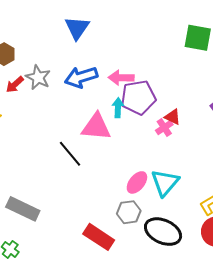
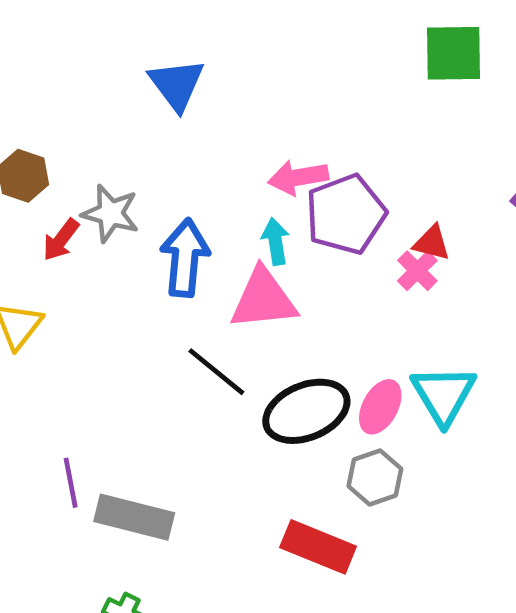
blue arrow: (81, 77) -> (185, 258), moved, turned 124
cyan arrow: (118, 108) -> (275, 241), moved
black ellipse: (163, 232) -> (306, 411), moved, turned -36

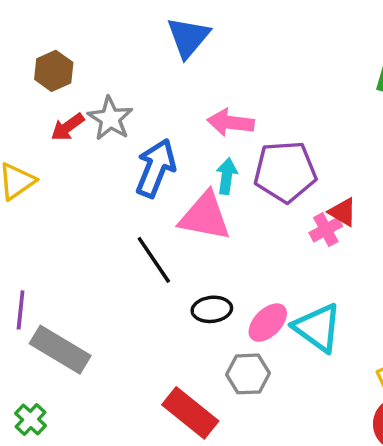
pink arrow: (298, 177) -> (231, 123), moved
cyan triangle: (444, 395) -> (318, 328), turned -40
black ellipse: (306, 411) -> (212, 309), size x0.6

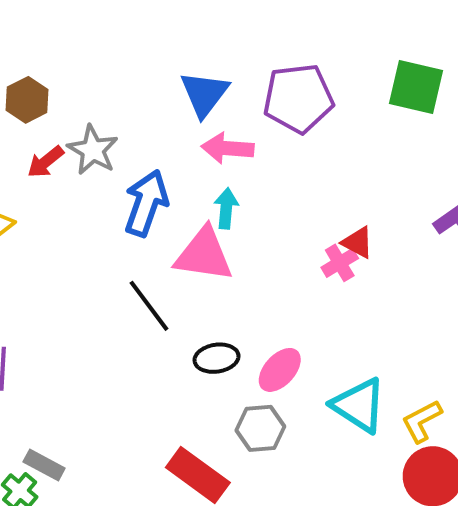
blue triangle: (188, 37) -> (204, 94), moved
purple pentagon: (285, 172) -> (298, 98), moved
cyan triangle: (318, 328) -> (359, 405), moved
gray rectangle: (60, 350) -> (44, 465), moved, size x0.6

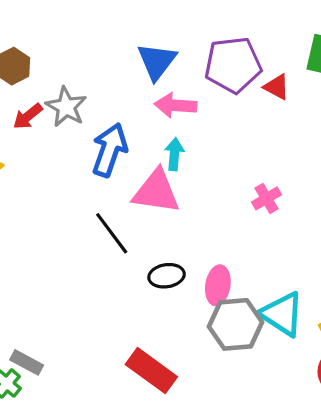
red triangle: (358, 242) -> (277, 87), moved
pink ellipse: (280, 370) -> (218, 285), turned -33
gray hexagon: (260, 428) -> (235, 324), moved, size x1.4

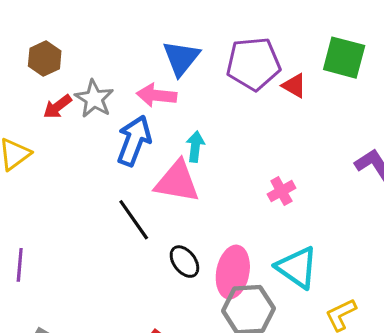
pink arrow: (176, 105) -> (157, 95), moved
black ellipse: (167, 276) -> (184, 262), turned 60
pink ellipse: (218, 285) -> (233, 272), size x1.4
cyan triangle: (282, 314) -> (297, 267), moved

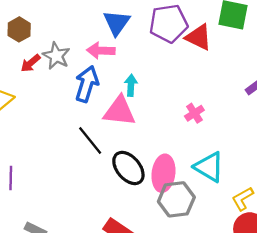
red triangle: (294, 86) -> (199, 37), size x1.5
black ellipse: (184, 262) -> (128, 168), size x1.5

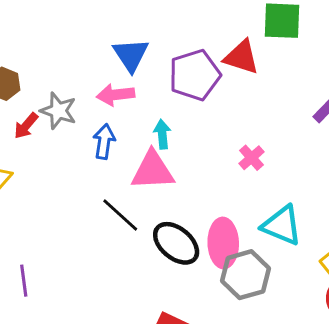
purple pentagon: (169, 23) -> (195, 75), moved
blue arrow: (87, 84) -> (104, 142), size x0.7

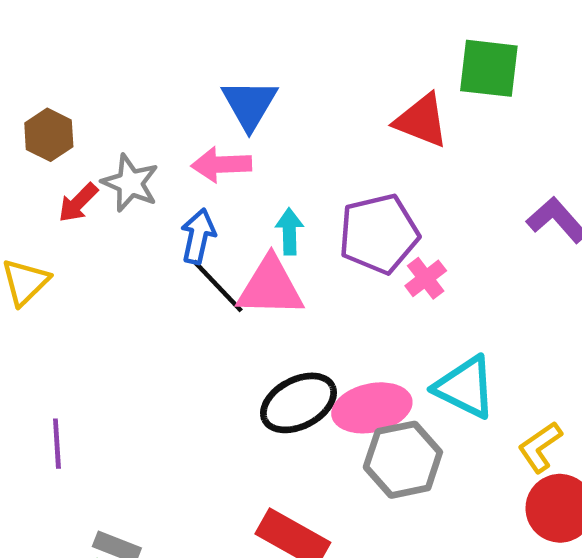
purple pentagon: (195, 75) -> (379, 234), moved
black line: (120, 215) -> (218, 286), moved
black ellipse: (176, 243) -> (299, 403), turned -72
pink ellipse: (223, 243) -> (372, 408), turned 75

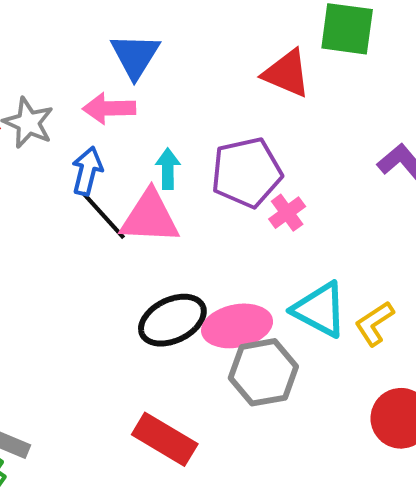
yellow L-shape: (540, 447) -> (374, 323), moved

